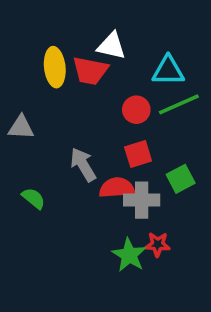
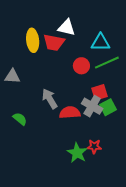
red square: (138, 154) -> (99, 92), moved
gray cross: (142, 200) -> (92, 106), moved, turned 30

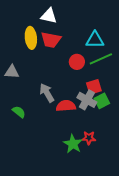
white triangle: (67, 28) -> (49, 16), moved

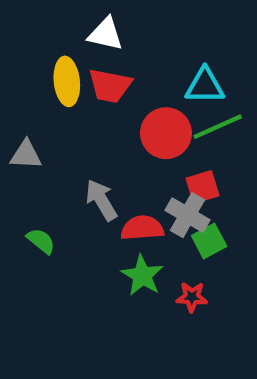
red circle: (77, 62) -> (166, 133), size x1.5
green square: (102, 101) -> (209, 241), moved
green star: (73, 144) -> (142, 275), moved

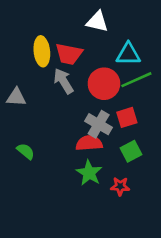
white triangle: (106, 34) -> (97, 22), moved
gray arrow: (101, 200) -> (63, 81), moved
gray cross: (188, 215) -> (99, 124), moved

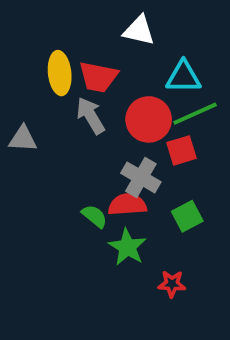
red square: (127, 117) -> (181, 150), moved
green semicircle: (26, 151) -> (94, 216), moved
red star: (120, 186) -> (172, 284), moved

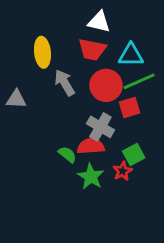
red trapezoid: (98, 77) -> (92, 49), moved
red star: (172, 284) -> (123, 171), moved, turned -30

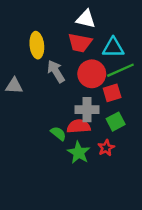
gray cross: (100, 127) -> (87, 110), turned -30
green square: (134, 154) -> (116, 122), moved

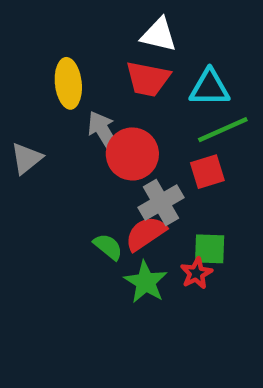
red circle: (92, 74) -> (132, 154), moved
gray triangle: (14, 86) -> (26, 158), turned -42
gray cross: (87, 110) -> (161, 203), turned -30
green square: (116, 122) -> (210, 249), moved, turned 30
red semicircle: (79, 126) -> (146, 233), turned -30

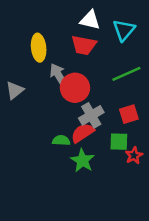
cyan triangle: (210, 88) -> (124, 30), moved, turned -50
red square: (207, 172) -> (129, 114), moved
green semicircle: (108, 247) -> (61, 140), turned -36
red star: (196, 273) -> (134, 155), moved

